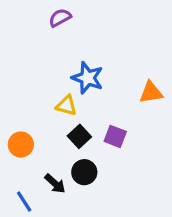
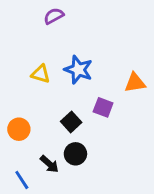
yellow triangle: (66, 106) -> (41, 74), moved
purple square: (115, 136) -> (103, 107), moved

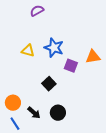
purple square: (103, 107) -> (71, 66), moved
orange circle: (19, 129) -> (13, 103), moved
black circle: (75, 154) -> (58, 113), moved

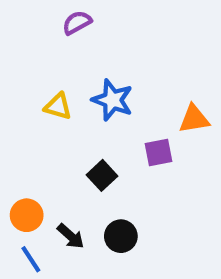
purple square: (71, 66) -> (159, 152), moved, turned -32

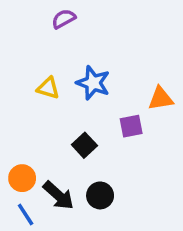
black arrow: (71, 236) -> (58, 195), size x1.4

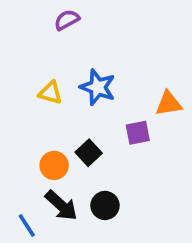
orange circle: (22, 178) -> (54, 165), moved

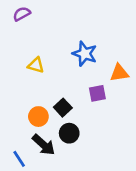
purple semicircle: (67, 20) -> (22, 14), moved
blue star: (98, 87) -> (85, 54), moved
black circle: (105, 205) -> (69, 133), moved

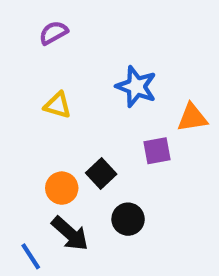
purple semicircle: (22, 14) -> (53, 33), moved
black circle: (69, 133) -> (128, 219), moved

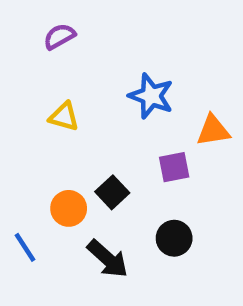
black circle: (128, 219) -> (174, 238), moved
black arrow: (70, 234) -> (108, 259), moved
blue line: (31, 256) -> (25, 247), moved

